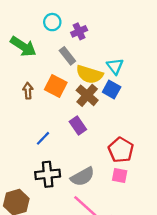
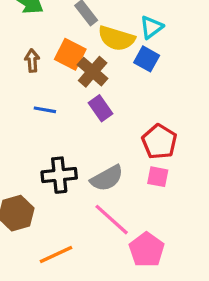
cyan triangle: (115, 66) -> (151, 27), turned 30
brown cross: (87, 95) -> (93, 72), moved
blue line: (43, 138) -> (45, 110), moved, turned 56

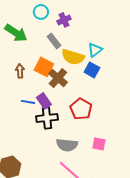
purple rectangle: (101, 108) -> (44, 101), moved
red pentagon: (159, 142) -> (81, 109), moved
black cross: (59, 175) -> (47, 118), moved
gray semicircle: (107, 178) -> (67, 145), turned 35

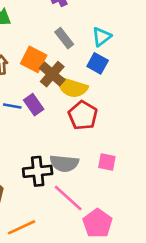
gray rectangle: (54, 41) -> (64, 38), moved
yellow semicircle: (73, 57) -> (72, 87), moved
black cross: (47, 118) -> (38, 171), moved

